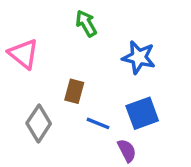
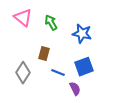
green arrow: (86, 23) -> (51, 23), moved
pink triangle: (23, 54) -> (23, 18), moved

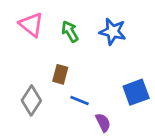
blue star: (82, 34) -> (113, 32), moved
blue square: (84, 67) -> (136, 92), moved

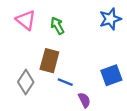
blue star: (113, 32) -> (110, 19), moved, turned -30
brown rectangle: (60, 74) -> (49, 61), size x1.5

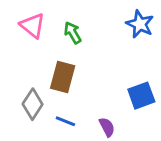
blue star: (110, 19) -> (140, 24), turned -30
blue line: (65, 82) -> (65, 121), moved

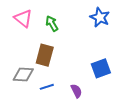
gray diamond: (33, 104) -> (23, 75), turned 60
blue line: (65, 121) -> (47, 87), turned -40

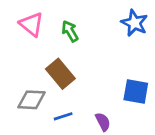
brown rectangle: (45, 55) -> (60, 74), turned -55
blue square: (101, 68) -> (136, 92), turned 30

